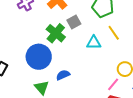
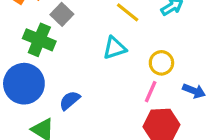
cyan triangle: (94, 43) -> (114, 48), moved

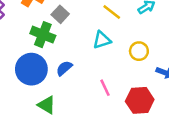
pink line: (151, 92) -> (105, 88), moved, turned -48
blue semicircle: (70, 100) -> (64, 68), moved

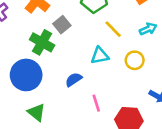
yellow circle: (139, 51) -> (135, 60), moved
blue semicircle: (64, 68) -> (74, 80), moved

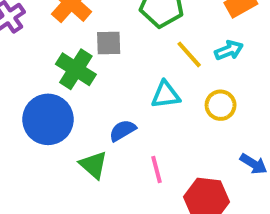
gray square: (62, 25) -> (109, 43), turned 35
cyan arrow: (148, 29) -> (229, 50), moved
green triangle: (36, 112) -> (93, 165), moved

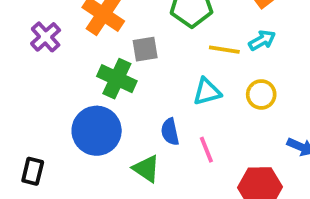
yellow line: (189, 54) -> (224, 50), turned -32
blue semicircle: (123, 131) -> (170, 132), turned -64
pink line: (156, 170) -> (206, 150), moved

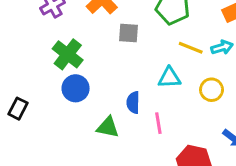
green cross: (117, 79) -> (68, 54), moved
blue circle: (97, 131) -> (76, 88), size x0.7
green triangle: (146, 169) -> (108, 127), turned -35

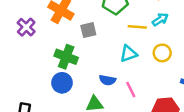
green cross: (68, 54) -> (66, 57), moved
blue semicircle: (133, 102) -> (107, 80), turned -63

